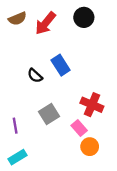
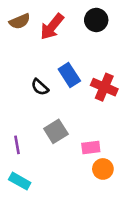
red cross: (92, 105) -> (104, 87), moved
pink rectangle: (79, 128) -> (91, 147), turned -56
cyan rectangle: (17, 157) -> (20, 181), turned 60

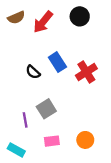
red cross: (104, 87) -> (86, 72), turned 35
purple line: (17, 145) -> (25, 120), moved
pink rectangle: (91, 147) -> (52, 141), moved

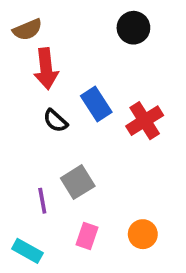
red arrow: (43, 22) -> (46, 69), moved, turned -45
pink rectangle: (52, 141) -> (87, 236), turned -64

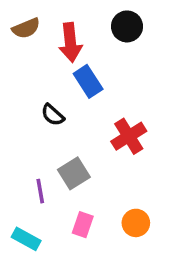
red arrow: (46, 69) -> (70, 42), moved
blue rectangle: (96, 104) -> (88, 81), moved
red cross: (145, 121) -> (129, 136), moved

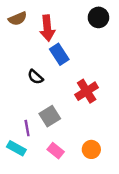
black circle: (127, 26) -> (98, 17), moved
pink rectangle: (83, 225) -> (56, 151), turned -70
cyan rectangle: (26, 239) -> (16, 148), moved

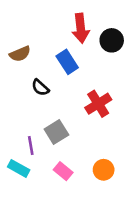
black circle: (98, 17) -> (112, 40), moved
brown semicircle: (18, 19) -> (20, 54), moved
red arrow: (47, 28) -> (81, 28), moved

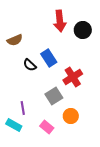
blue rectangle: (67, 62) -> (49, 58), moved
gray square: (56, 132) -> (54, 96), moved
orange circle: (104, 170) -> (71, 116), moved

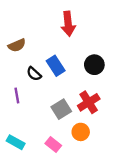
black circle: (83, 30) -> (94, 65), moved
red cross: (73, 77) -> (89, 102), moved
purple line: (23, 108) -> (17, 95), moved

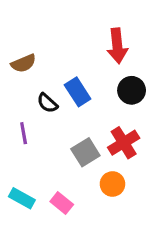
red arrow: (68, 24) -> (117, 46), moved
pink rectangle: (53, 144) -> (62, 203), moved

